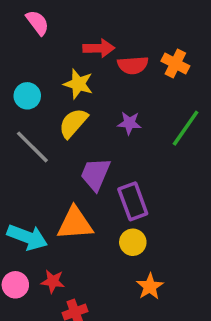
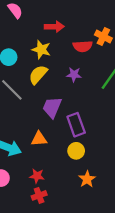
red semicircle: (133, 65) -> (83, 46), moved
orange triangle: (75, 224) -> (39, 139), size x0.7
red star: (53, 281) -> (37, 176), moved

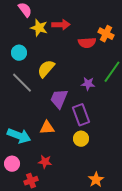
yellow star: (41, 50) -> (39, 28), moved
purple star: (74, 75) -> (88, 84), moved
orange star: (87, 179) -> (96, 180), moved
red cross: (39, 195) -> (31, 181), moved

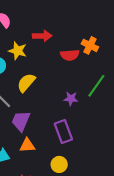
yellow star: (39, 28) -> (18, 51), moved
purple trapezoid: (59, 99) -> (21, 121), moved
yellow circle: (81, 139) -> (59, 164), moved

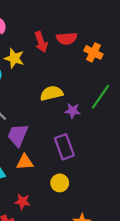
red arrow: (42, 36) -> (41, 42), turned 72
red semicircle: (70, 55) -> (67, 38), moved
yellow semicircle: (26, 83) -> (52, 93), moved, turned 36

